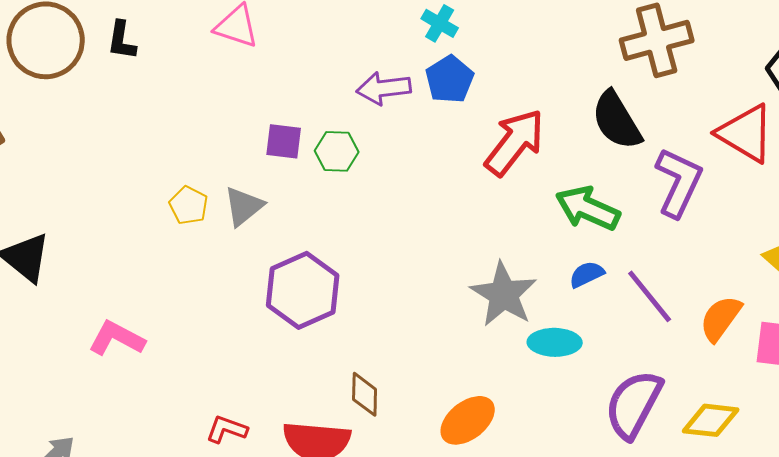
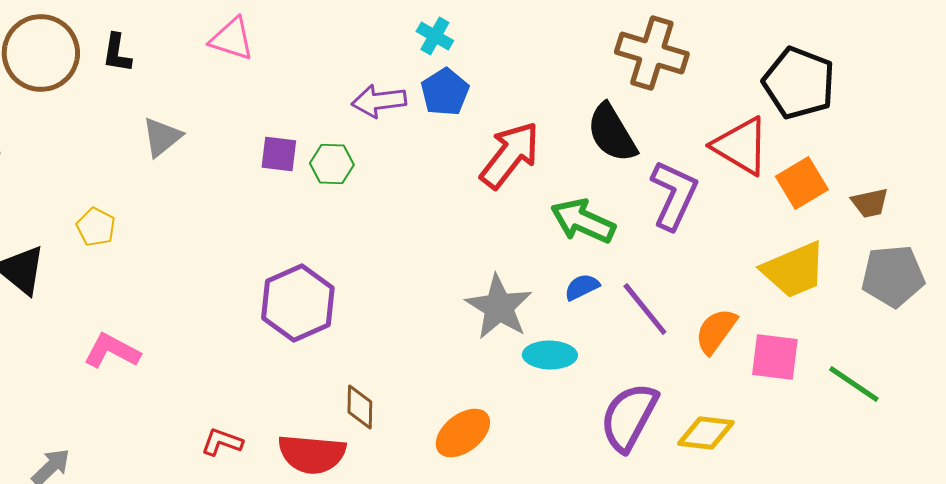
brown cross: (657, 40) -> (652, 53), turned 32
yellow pentagon: (189, 205) -> (96, 227), moved
gray triangle: (244, 206) -> (162, 137), moved

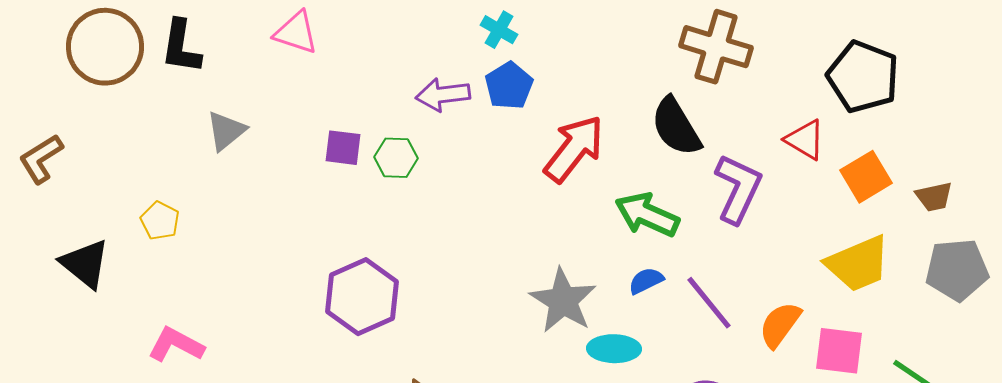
black L-shape: (117, 53) -> (181, 47), size x1.4
red triangle: (741, 146) -> (805, 140), size x0.7

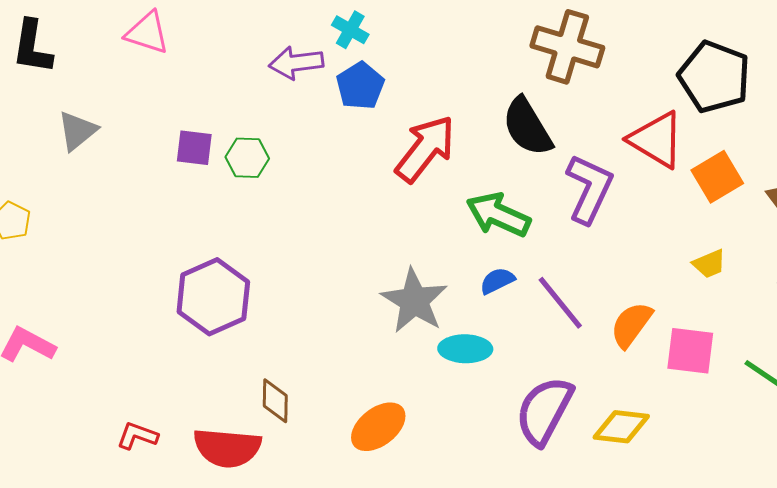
purple arrow: (443, 95) -> (296, 63), moved
red triangle: (805, 140) -> (656, 140), size x1.4
yellow trapezoid: (858, 264) -> (709, 264), size x0.5

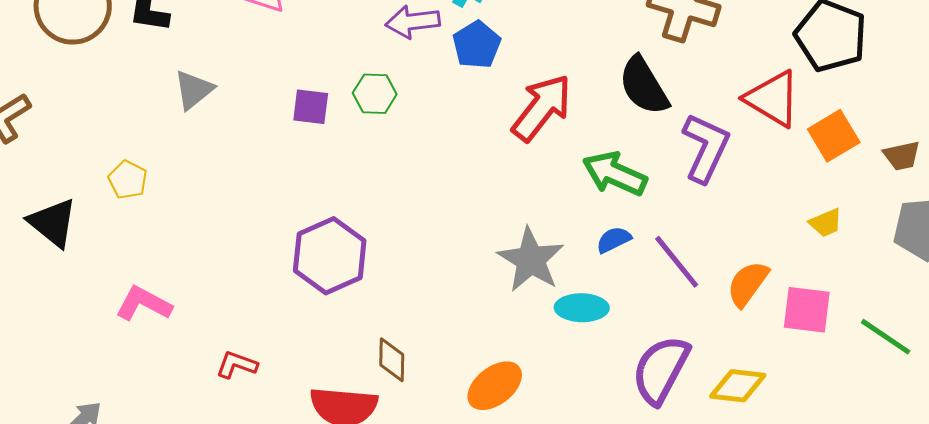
green hexagon: (247, 158) -> (375, 94), moved
red L-shape: (137, 436) -> (237, 365), moved

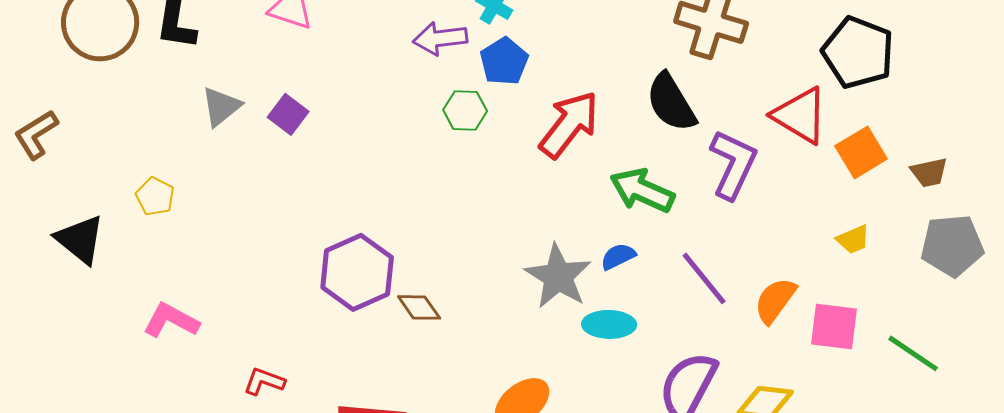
green hexagon: (375, 94) -> (465, 110), moved
purple square: (311, 107) -> (288, 114), moved, turned 30
blue semicircle: (614, 240) -> (618, 256), moved
brown diamond: (392, 360) -> (419, 307), moved, turned -36

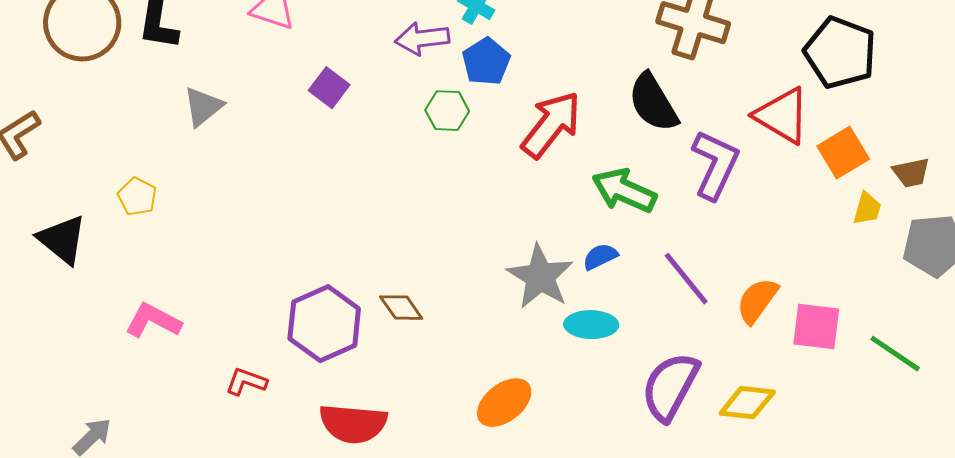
purple square: (288, 114) -> (329, 88), moved
yellow trapezoid: (853, 239) -> (867, 209), moved, turned -51
purple hexagon: (357, 272) -> (324, 324), moved

